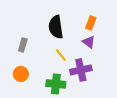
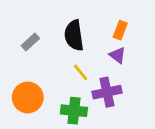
gray rectangle: (23, 45) -> (30, 42), moved, turned 32
orange circle: (21, 74) -> (28, 97), size x1.5

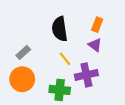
gray rectangle: (30, 42) -> (23, 52), moved

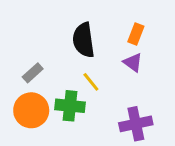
purple cross: (86, 75) -> (136, 124), moved
green cross: (60, 90) -> (70, 106), moved

